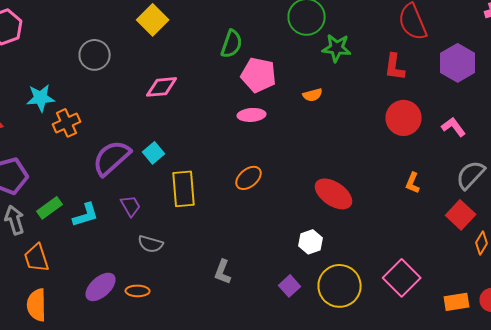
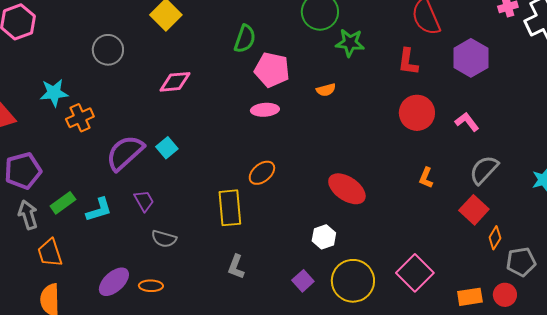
yellow rectangle: (184, 189) -> (230, 208), moved

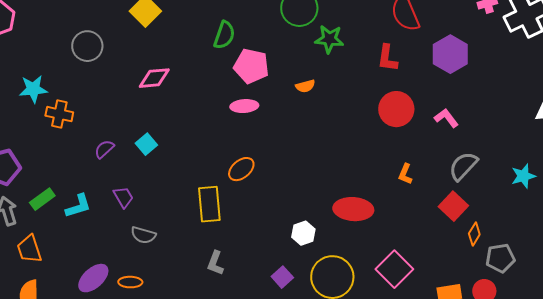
orange cross: (80, 118) -> (59, 114), turned 36
purple semicircle: (125, 153) -> (104, 149), size x0.5
red ellipse: (347, 189) -> (353, 209), moved, turned -30

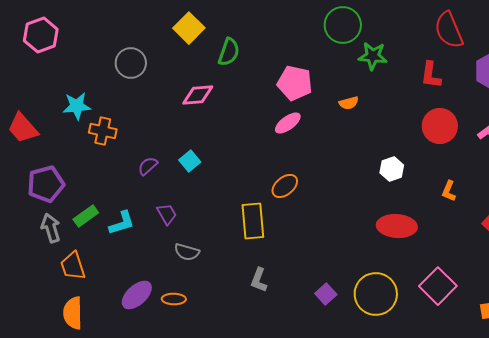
green semicircle: (224, 35) -> (229, 52), moved
pink ellipse: (244, 106) -> (288, 123), turned -32
white hexagon: (303, 233) -> (392, 169), moved

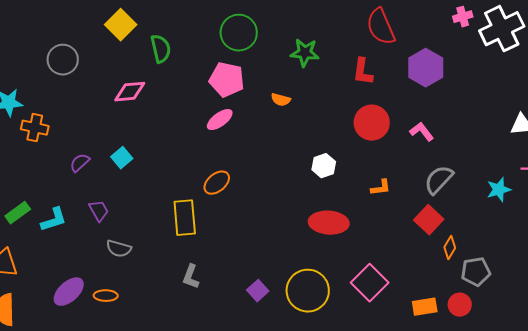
green circle: (343, 25) -> (239, 33), moved
green semicircle: (229, 52) -> (161, 49), turned -32
orange semicircle: (349, 103) -> (281, 100), turned 30
orange L-shape: (449, 191) -> (381, 188), turned -120

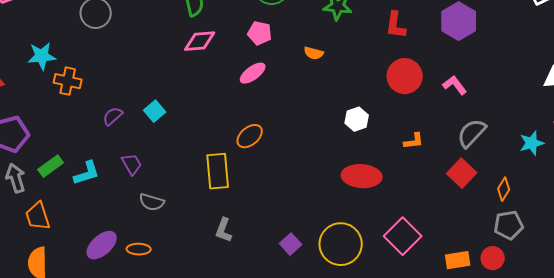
pink pentagon: (227, 80) -> (260, 33), size x0.7
pink diamond: (130, 92) -> (200, 41), moved
orange diamond: (450, 248) -> (504, 189), moved

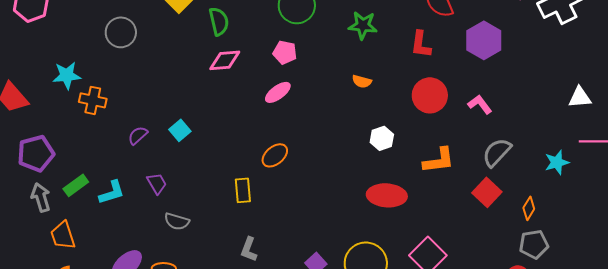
orange semicircle: (314, 53) -> (362, 81), moved
orange L-shape: (414, 141) -> (439, 160), size x1.6
yellow rectangle: (218, 171) -> (243, 190), size x0.7

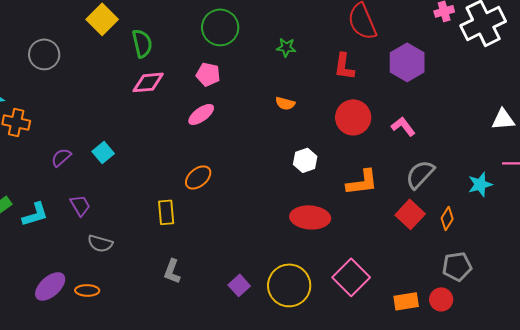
green star: (363, 25) -> (286, 47), size x0.7
orange diamond: (529, 208) -> (447, 218), moved

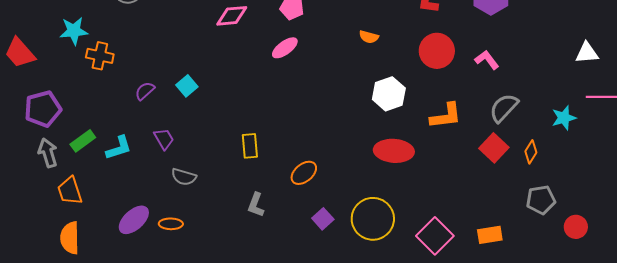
white hexagon: (305, 160) -> (389, 94), size x1.4
orange ellipse: (198, 177) -> (304, 173), moved
pink square: (351, 277) -> (435, 236), moved
red circle: (441, 299) -> (576, 227), moved

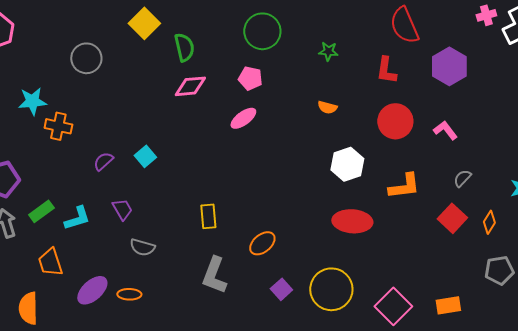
gray semicircle: (504, 108) -> (462, 178), size x0.6
orange trapezoid: (70, 191) -> (50, 262), moved
gray L-shape: (256, 205) -> (214, 275), size x1.5

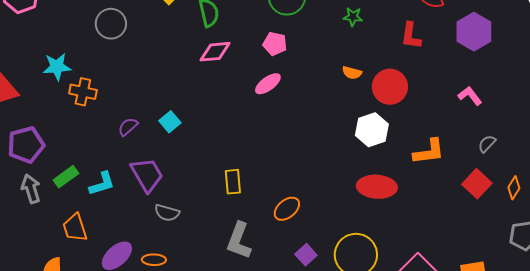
red circle: (395, 121) -> (390, 87), moved
purple trapezoid: (122, 209) -> (147, 175), size x1.6

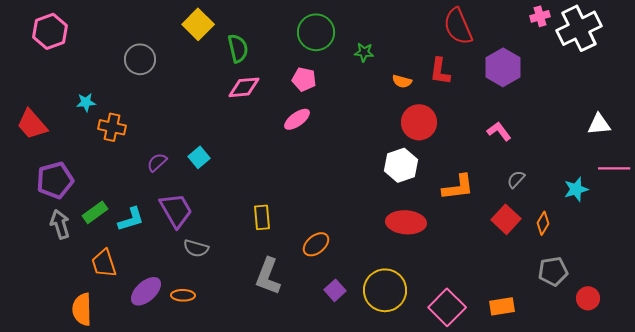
green star: (353, 17) -> (364, 52), moved
cyan star: (57, 67) -> (86, 102), size x0.7
orange semicircle: (352, 73) -> (402, 81), moved

